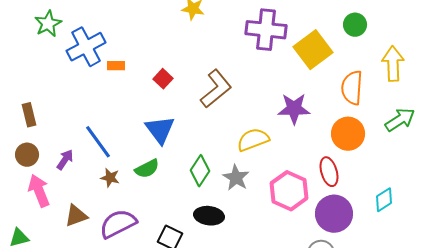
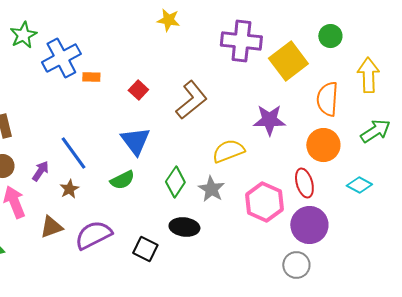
brown star: (110, 178) -> (69, 189), moved, turned 30
cyan diamond: (384, 200) -> (359, 185), moved, turned 60

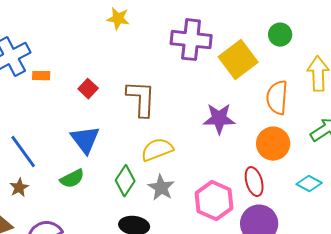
brown L-shape: (191, 100) -> (141, 99), turned -48
yellow semicircle: (228, 151) -> (157, 150), moved

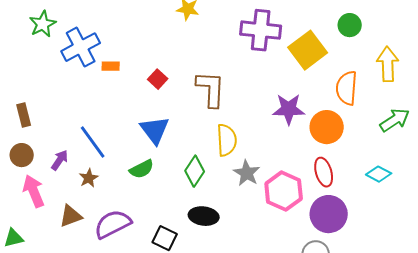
orange circle: (273, 144) -> (327, 127), moved
yellow semicircle: (157, 150) -> (227, 140), turned 108
gray star: (161, 188) -> (247, 173), moved

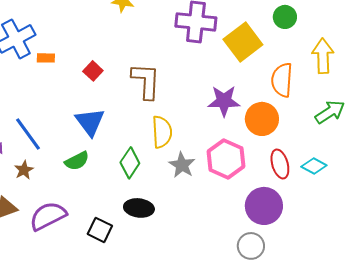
red ellipse: (324, 172) -> (280, 164), moved
pink hexagon: (284, 191) -> (226, 159), moved

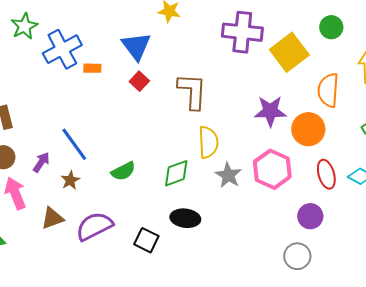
blue triangle: (90, 122) -> (136, 46), moved
green diamond: (130, 163) -> (176, 173), turned 36
purple circle: (264, 206) -> (310, 216), size x0.7

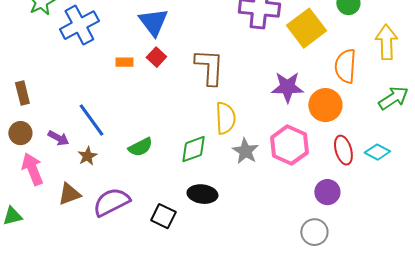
orange rectangle: (92, 68) -> (124, 62), moved
purple arrow: (41, 162) -> (58, 138), turned 85

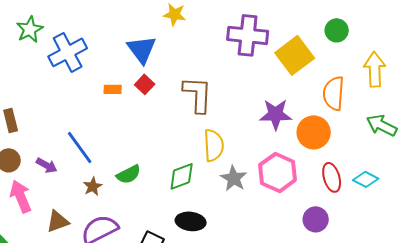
green arrow: (393, 98) -> (382, 125), turned -120
brown star: (87, 156) -> (93, 186), moved

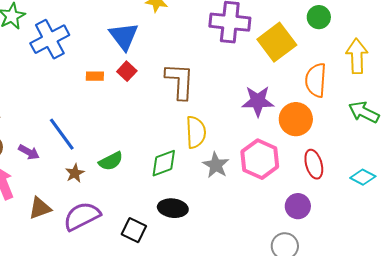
cyan diamond: (366, 179) -> (363, 177), moved

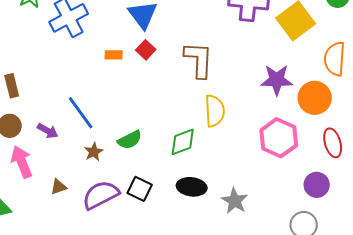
gray star: (216, 165) -> (235, 201), moved
brown triangle: (40, 208) -> (59, 187), size x0.7
black square: (134, 230) -> (140, 189), moved

